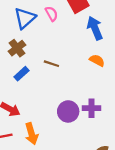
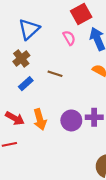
pink semicircle: (51, 14) -> (69, 38), moved
orange arrow: (31, 134) -> (40, 119), moved

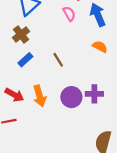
brown line: (55, 74) -> (58, 60), moved, turned 40

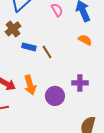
blue rectangle: (25, 60) -> (29, 47), moved, turned 56
purple circle: (71, 97) -> (55, 96), moved

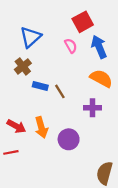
orange semicircle: (85, 40) -> (101, 78), size x1.5
purple cross: (80, 83) -> (93, 108), moved

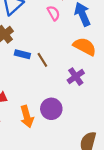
purple cross: (93, 108) -> (76, 77), turned -35
orange arrow: (41, 127) -> (27, 117), moved

